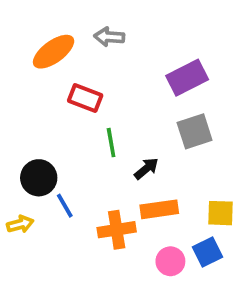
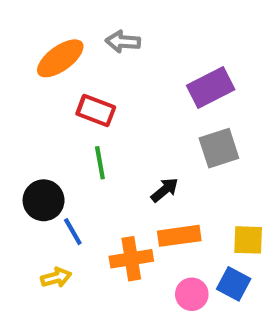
green line: (111, 143) -> (100, 163), moved
yellow arrow: (20, 224) -> (56, 278), moved
blue square: (208, 252) -> (234, 284), turned -36

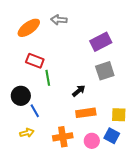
red rectangle: (96, 111) -> (35, 61), moved
orange cross: (131, 259) -> (63, 137), moved

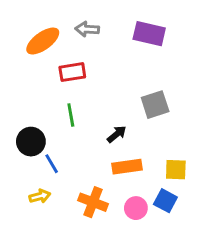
purple rectangle: (101, 42) -> (149, 34), moved, turned 40
red rectangle: (35, 61) -> (72, 72), moved, turned -30
orange cross: (63, 137) -> (93, 202), turned 30

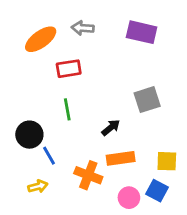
orange cross: (93, 202) -> (88, 175), moved

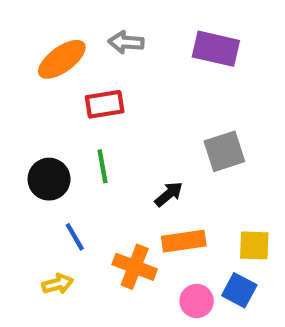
black circle: (29, 135) -> (49, 179), moved

